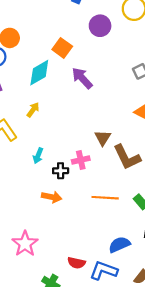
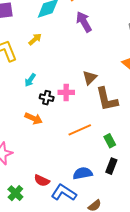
orange line: (105, 198) -> (80, 130), turned -40

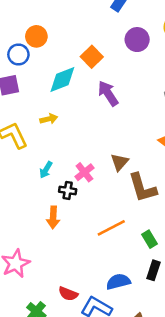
yellow arrow: (35, 39) -> (49, 119), turned 32
pink cross: (66, 92) -> (84, 172), moved, turned -35
orange arrow: (34, 118) -> (53, 217), turned 72

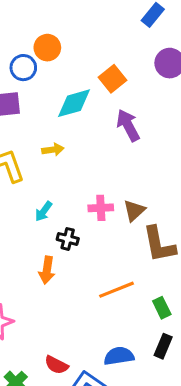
pink cross: (84, 172) -> (101, 208), moved, turned 30

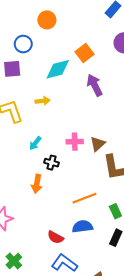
orange circle: (47, 48) -> (47, 20), moved
blue semicircle: (119, 356) -> (82, 226), moved
red semicircle: (56, 365) -> (55, 237), moved

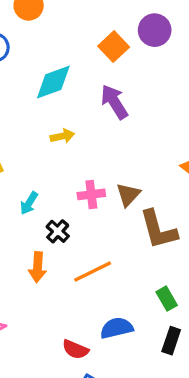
orange square: (84, 53) -> (114, 47), moved
yellow arrow: (43, 101) -> (62, 136), moved
black cross: (52, 163) -> (58, 231), turned 32
orange line: (84, 198) -> (93, 272), moved

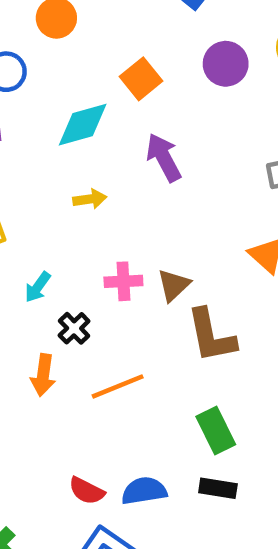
orange square: (114, 47) -> (141, 79), moved
green rectangle: (167, 299) -> (216, 431), size x1.4
blue semicircle: (117, 328) -> (144, 491), moved
black rectangle: (171, 341) -> (218, 488), turned 76

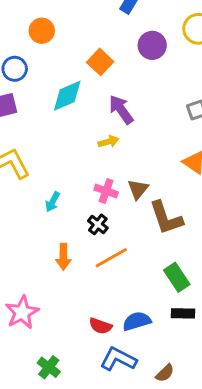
yellow arrow: (90, 199) -> (108, 142), moved
pink cross: (123, 281) -> (106, 191), turned 30
black cross: (74, 328) -> (98, 224), moved

